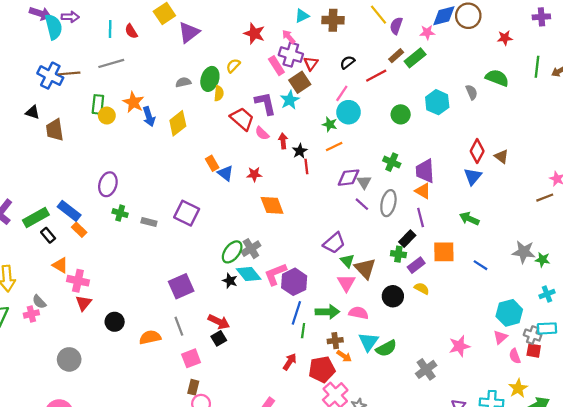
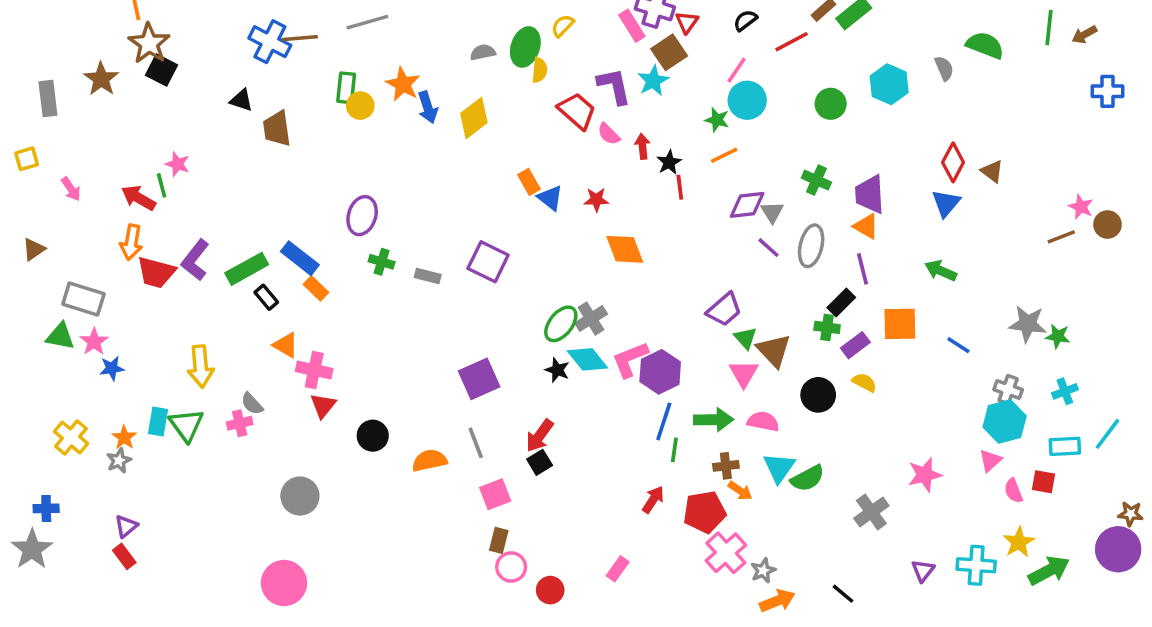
red arrow: (219, 322) -> (540, 436), turned 100
gray cross: (533, 335) -> (1008, 390), moved

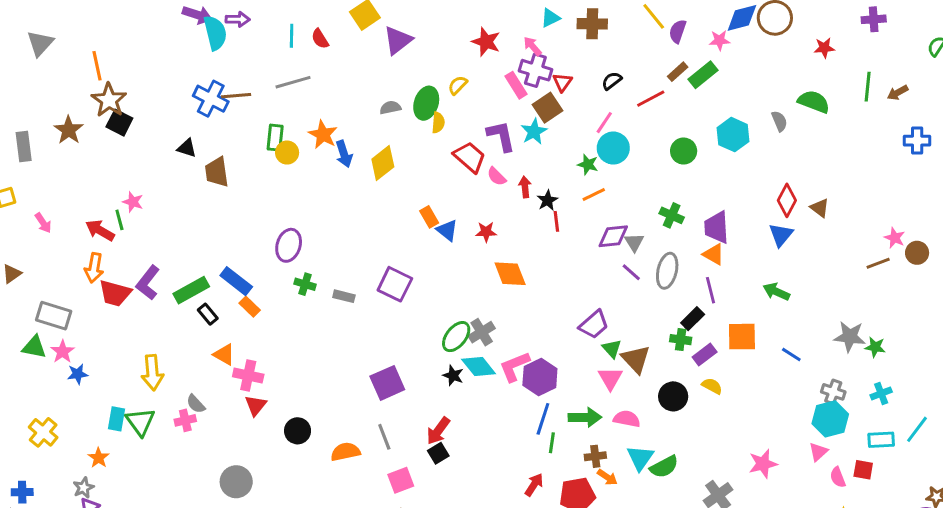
orange star: (124, 437) -> (99, 458), moved
gray star: (119, 461) -> (84, 488), moved

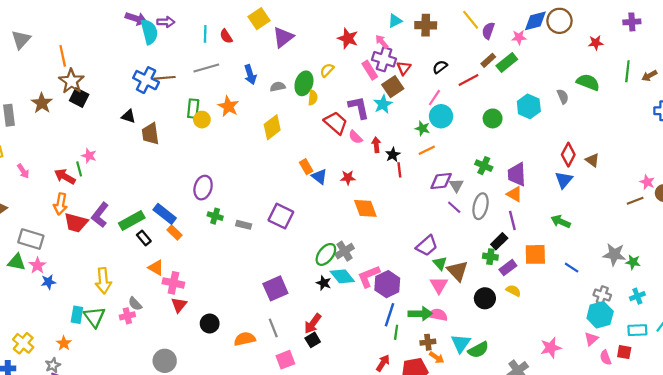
blue arrow: (344, 154) -> (250, 75), moved
pink semicircle: (627, 419) -> (438, 315), moved
yellow cross: (43, 432) -> (23, 343), moved

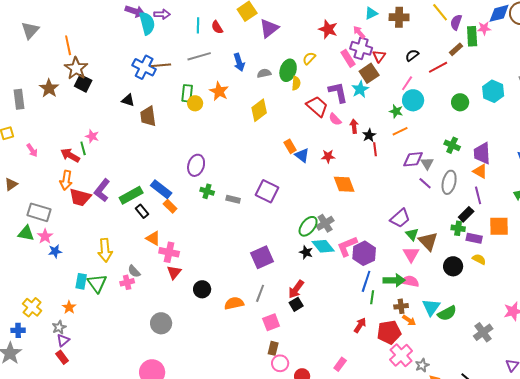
green rectangle: (507, 63) -> (472, 36), moved, turned -54
purple rectangle: (508, 268) -> (474, 238), turned 49
gray line: (273, 328) -> (260, 293), turned 42

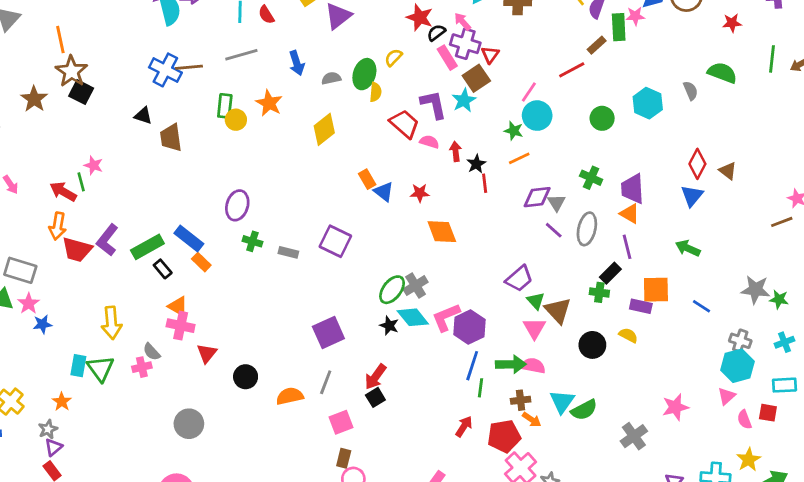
black semicircle: (412, 55) -> (436, 33), moved
pink semicircle: (335, 119) -> (429, 142), turned 152
purple rectangle: (474, 238) -> (641, 306), moved
pink cross: (169, 252) -> (181, 326), moved

